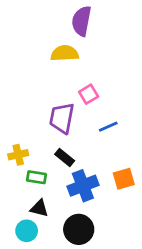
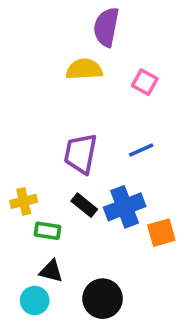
pink square: (89, 94) -> (145, 82), moved, turned -30
blue line: (108, 127) -> (141, 150), moved
blue cross: (83, 186) -> (125, 207), moved

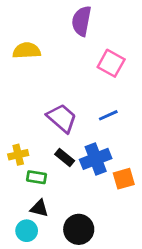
yellow semicircle: (84, 69) -> (27, 51), moved
pink square: (145, 82) -> (111, 63), size x1.4
purple trapezoid: (81, 154) -> (62, 118), turned 120

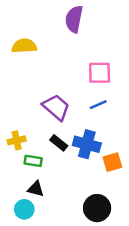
pink square: (111, 63) -> (100, 73), moved, turned -30
blue cross: (96, 159) -> (87, 144), turned 36
black circle: (79, 229) -> (97, 208), moved

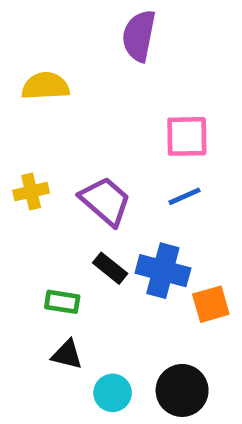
yellow cross: (17, 140) -> (31, 192), moved
cyan circle: (24, 209) -> (113, 393), moved

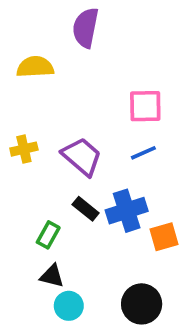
purple semicircle: (139, 36) -> (86, 28), moved
blue cross: (163, 271) -> (127, 211), turned -33
green rectangle: (62, 302) -> (48, 235), turned -70
cyan circle: (113, 393) -> (69, 306), moved

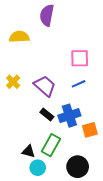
yellow cross: (24, 149) -> (13, 82), turned -32
green rectangle: (48, 235) -> (51, 145), moved, size x1.5

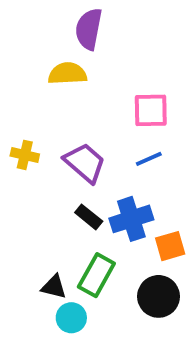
yellow semicircle: (19, 37) -> (67, 74), moved
yellow cross: (13, 82) -> (25, 155), turned -32
black circle: (78, 167) -> (159, 296), moved

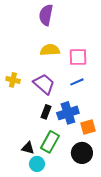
yellow semicircle: (67, 74) -> (50, 50), moved
black rectangle: (89, 217) -> (46, 112), turned 72

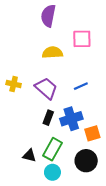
pink square: (78, 57) -> (82, 39), moved
cyan circle: (37, 164) -> (52, 172), moved

